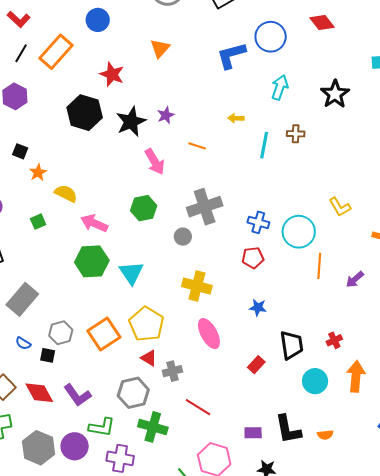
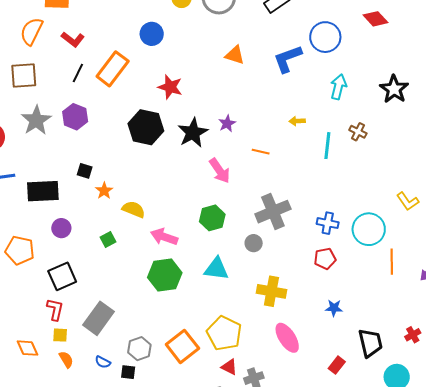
orange triangle: (160, 48) -> (235, 55), moved, turned -50
brown cross: (296, 134) -> (358, 132), turned 30
cyan triangle: (131, 273) -> (216, 269), moved, turned -44

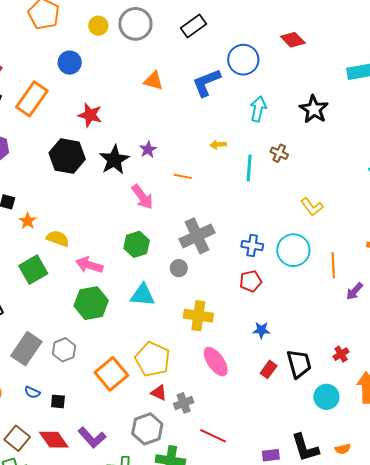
yellow L-shape: (408, 201) -> (312, 207), moved
green square: (108, 240) -> (33, 270), size x1.8
orange line: (392, 262) -> (333, 265), moved
gray hexagon: (139, 349) -> (64, 350), moved
red rectangle: (337, 365) -> (269, 369), moved

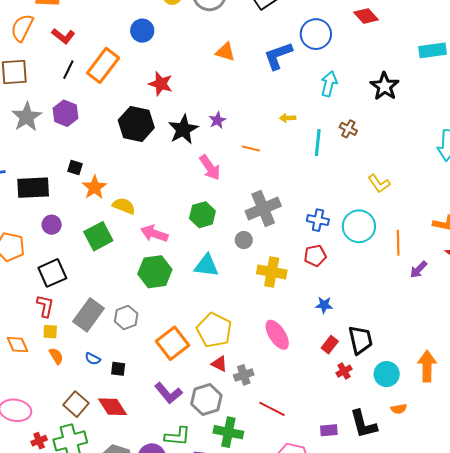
orange star: (28, 221) -> (94, 187), size x1.4
yellow cross: (198, 316) -> (272, 272), moved
red cross: (341, 354) -> (344, 371), moved
purple L-shape: (92, 438) -> (168, 393), moved
orange semicircle: (343, 449) -> (399, 409), moved

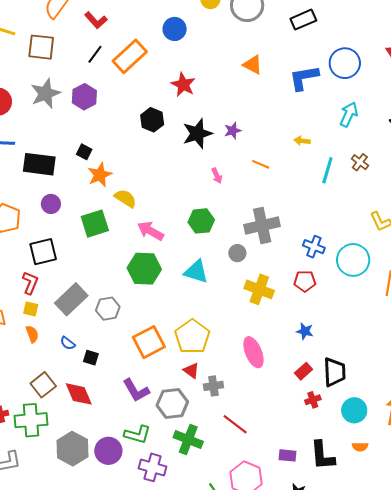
black hexagon: (136, 124) -> (152, 120), size x0.7
pink arrow: (210, 168) -> (217, 176), size x0.6

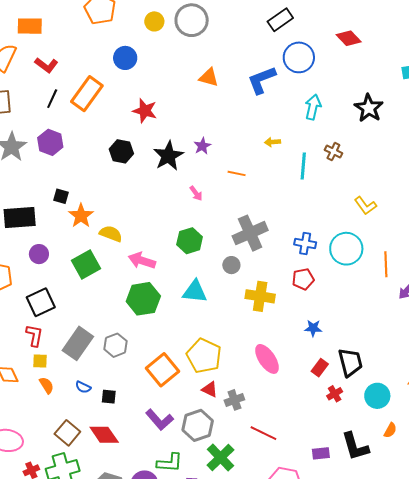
black rectangle: (303, 20) -> (280, 20), moved
green cross: (188, 440) -> (220, 458), turned 36
orange semicircle: (360, 447) -> (390, 430), turned -49

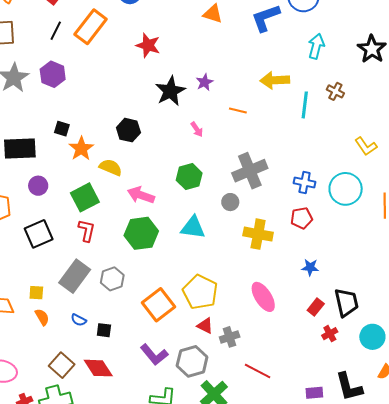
yellow arrow: (272, 142) -> (275, 80), size x1.8
black hexagon: (121, 151) -> (128, 130), moved
red L-shape: (34, 336) -> (87, 230), moved

